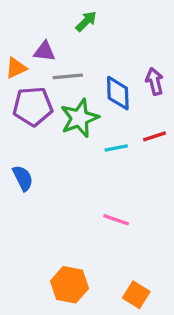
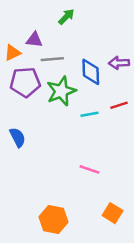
purple arrow: (155, 81) -> (119, 63), turned -78
orange square: (136, 295) -> (113, 213), moved

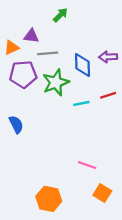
pink line: (89, 169) -> (87, 165), moved

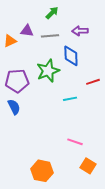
gray line: (48, 53) -> (50, 36), moved
purple arrow: (108, 57) -> (80, 31), moved
purple pentagon: (23, 74) -> (17, 81), moved
cyan line: (81, 103) -> (70, 99), moved

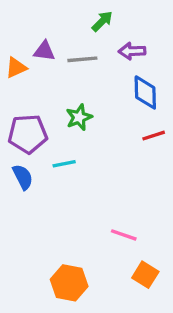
green arrow: (52, 13) -> (102, 21), moved
blue diamond: (71, 56) -> (145, 92), moved
green star: (48, 71) -> (79, 117), size x0.7
cyan line: (70, 99) -> (64, 164), moved

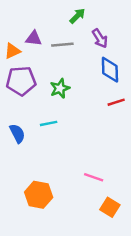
purple arrow: (132, 51) -> (100, 38), turned -120
purple pentagon: (28, 134) -> (21, 81), moved
orange hexagon: (69, 283) -> (39, 195), moved

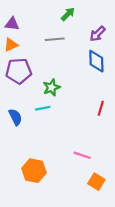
purple triangle: (34, 38) -> (12, 24), moved
purple arrow: (100, 38) -> (97, 34), moved, turned 77
green star: (60, 88) -> (51, 87), moved
red line: (116, 102) -> (101, 108), moved, turned -56

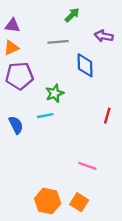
purple arrow: (97, 34) -> (104, 36), turned 56
blue diamond: (96, 61) -> (85, 65), moved
orange hexagon: (34, 171) -> (48, 201), moved
orange square: (96, 182) -> (79, 202), moved

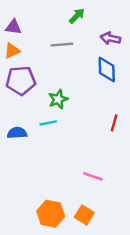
blue diamond: (85, 65) -> (107, 69), moved
blue semicircle: (16, 125) -> (17, 133), turned -66

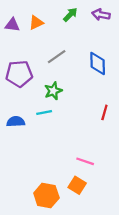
purple arrow: (110, 38) -> (101, 15), moved
gray line: (62, 45) -> (57, 57), moved, turned -30
orange triangle: (12, 51) -> (36, 23), moved
orange square: (84, 215) -> (77, 185), moved

